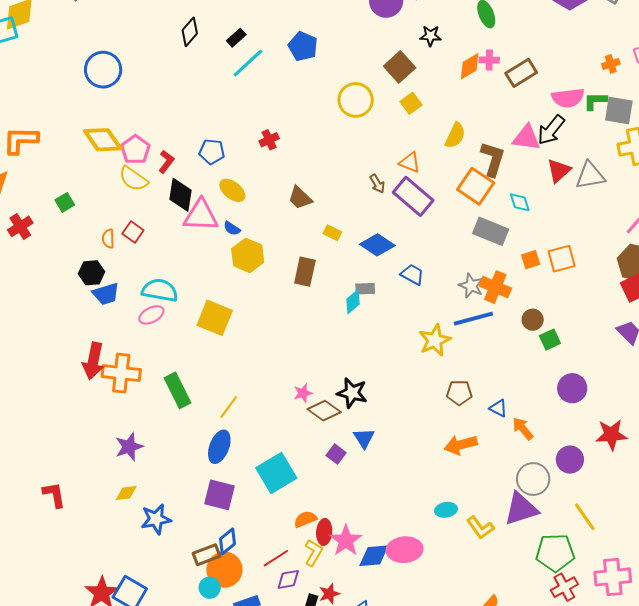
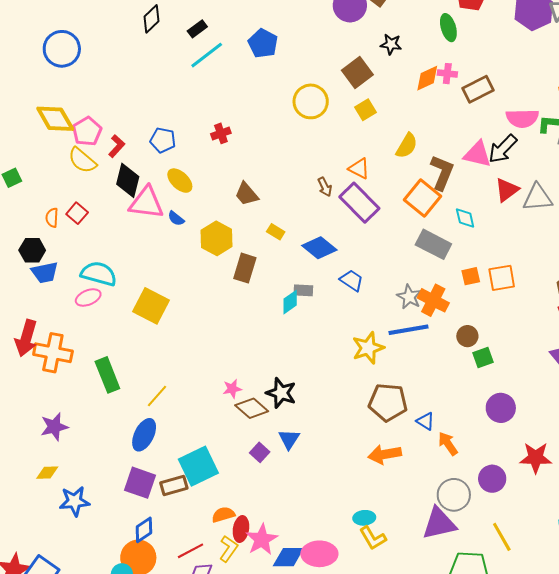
yellow hexagon: (248, 255) -> (217, 238), moved
brown pentagon: (459, 393) -> (388, 402), size x1.5
yellow L-shape: (480, 528) -> (373, 538), moved
brown rectangle: (206, 555) -> (174, 485), moved

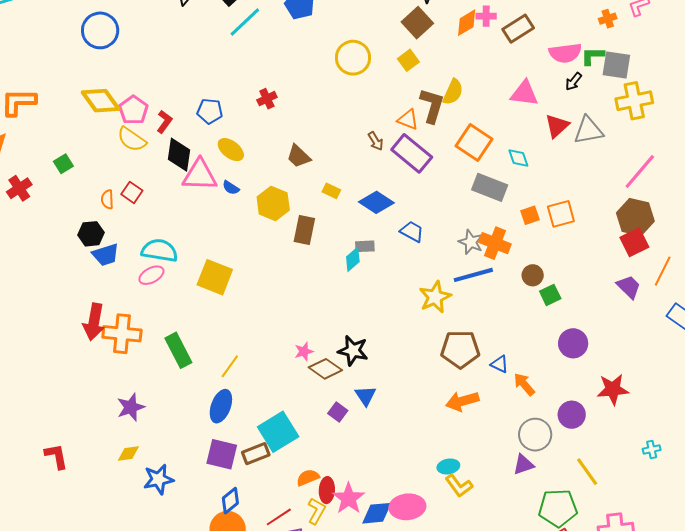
brown square: (357, 73) -> (417, 23), moved
black arrow: (503, 149) -> (574, 81), moved, size x0.6
brown L-shape: (442, 172) -> (432, 106), moved
purple triangle: (439, 524) -> (523, 465), size x0.6

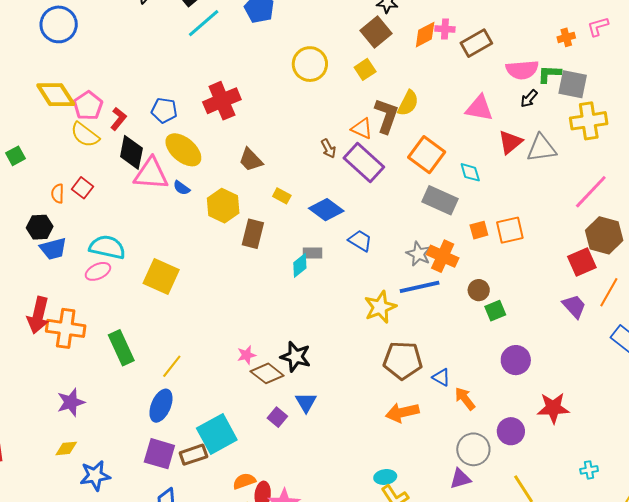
red cross: (267, 99) -> (222, 101), size x1.8
yellow ellipse: (231, 150) -> (183, 150), size x1.4
brown hexagon: (635, 217) -> (604, 235), moved

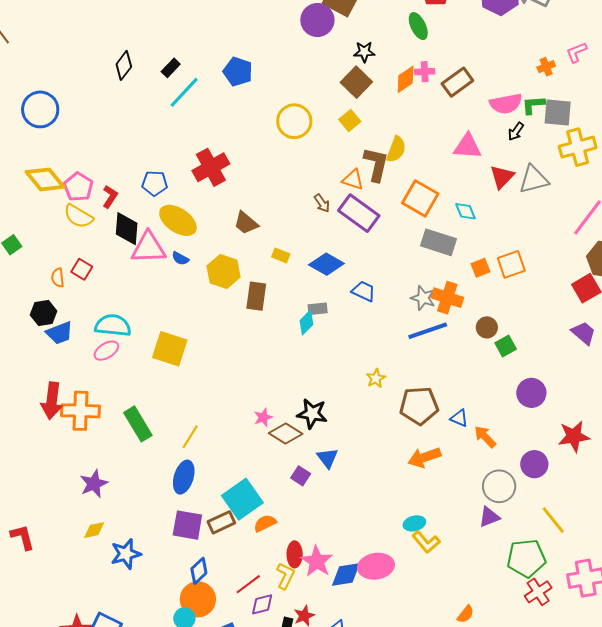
yellow star: (380, 307) -> (376, 378), moved, size x0.6
orange semicircle: (244, 481) -> (265, 523), moved

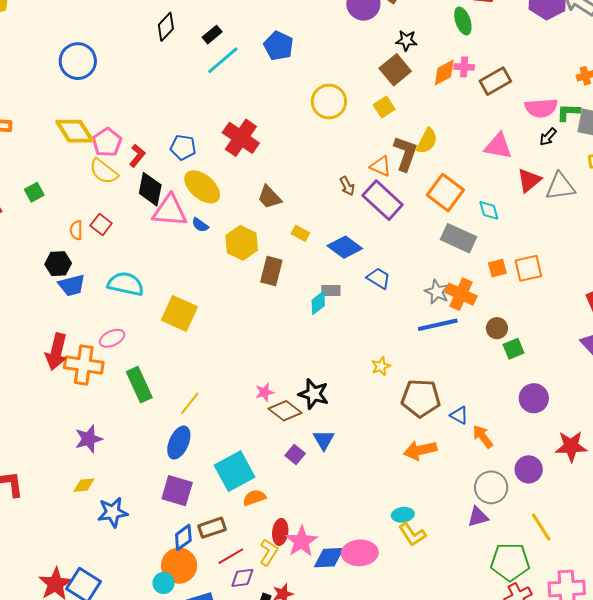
red cross: (211, 167) -> (241, 138), turned -33
pink ellipse: (106, 351) -> (112, 338), moved
brown rectangle: (221, 522) -> (212, 528), moved

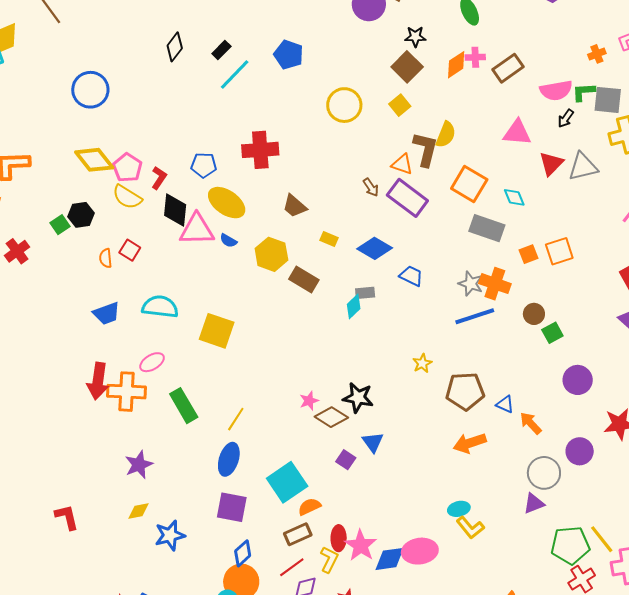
red cross: (241, 138) -> (260, 150), turned -33
black hexagon: (58, 264) -> (81, 215), moved
brown rectangle: (271, 271) -> (304, 279), turned -68
yellow line: (541, 527) -> (602, 539), moved
brown rectangle: (212, 528) -> (298, 534), moved

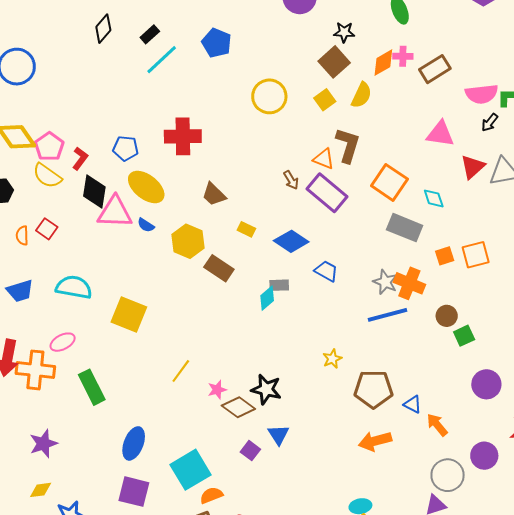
yellow semicircle: (446, 135) -> (361, 95), moved
yellow line: (236, 419) -> (181, 371), moved

